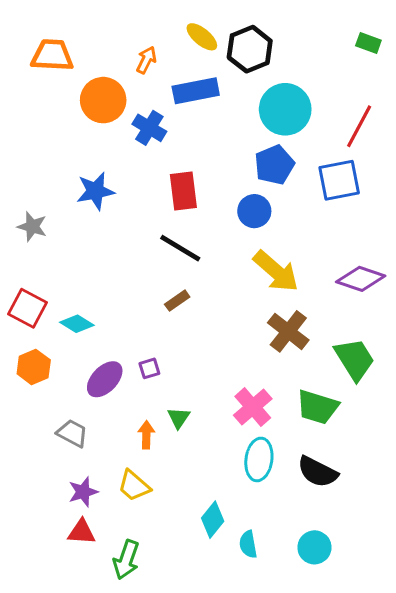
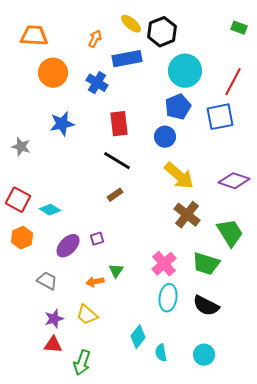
orange circle: (103, 100) -> (53, 73), moved
orange arrow: (146, 435) -> (95, 282), turned -102

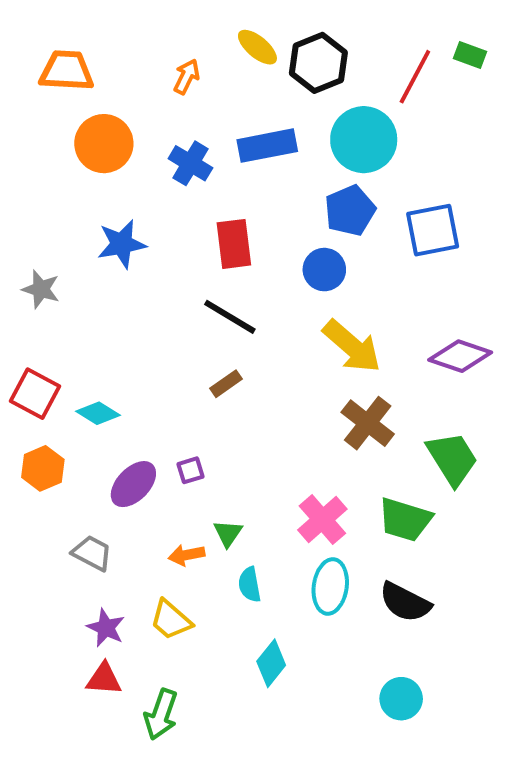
blue rectangle: (127, 59) -> (267, 146), moved
red line: (233, 82) -> (415, 77), moved
purple star: (54, 319) -> (106, 628), turned -30
cyan semicircle: (161, 353) -> (250, 584), moved

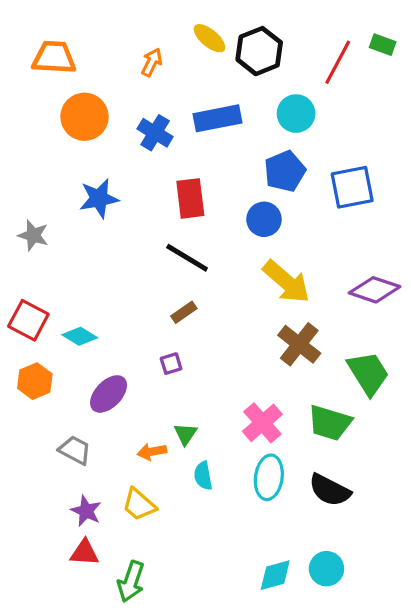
cyan circle: (364, 140) -> (296, 114), size x0.7
purple square: (190, 470) -> (171, 364), moved
cyan diamond: (271, 663) -> (275, 575), moved, turned 36

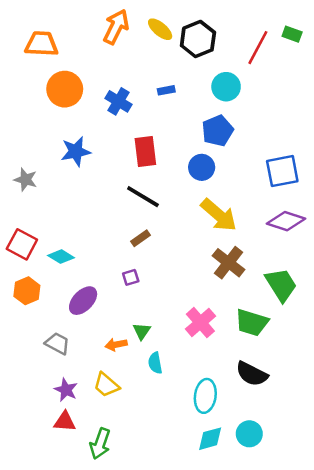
orange arrow: (152, 62) -> (116, 27), moved, size x1.6
blue rectangle: (218, 118) -> (166, 90), size x0.5
blue square: (352, 187) -> (282, 171), moved
cyan ellipse: (269, 477) -> (205, 396), moved

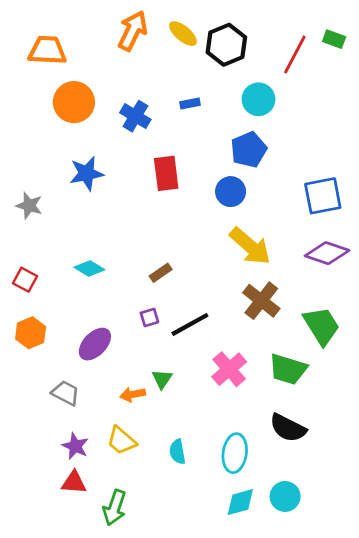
black line: (143, 197) -> (190, 324), moved, turned -60
red square: (22, 244) -> (25, 280), size x0.7
cyan diamond: (61, 257) -> (89, 269), moved
cyan semicircle: (155, 363) -> (177, 452), moved

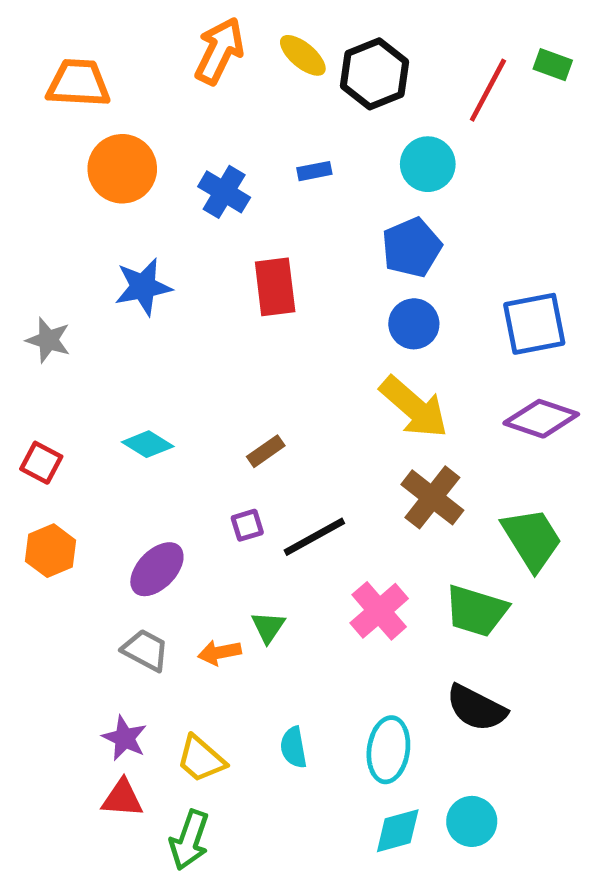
blue circle: (231, 192) -> (414, 324), moved
gray trapezoid: (66, 393) -> (145, 650), moved
yellow trapezoid: (121, 441) -> (201, 759), moved

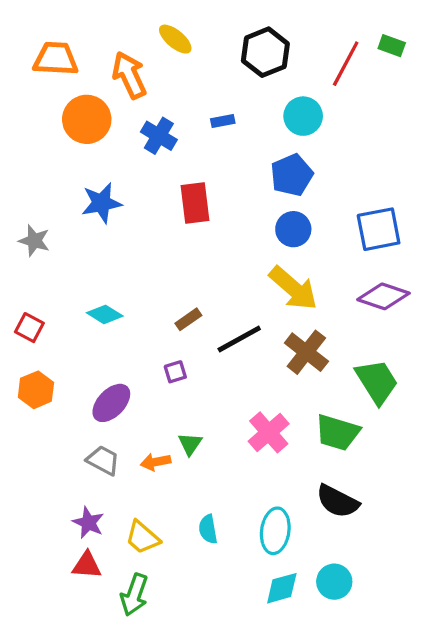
orange arrow: (219, 51) -> (129, 75), moved, turned -51
yellow ellipse: (303, 55) -> (175, 39), moved
black line: (314, 537) -> (239, 339), moved

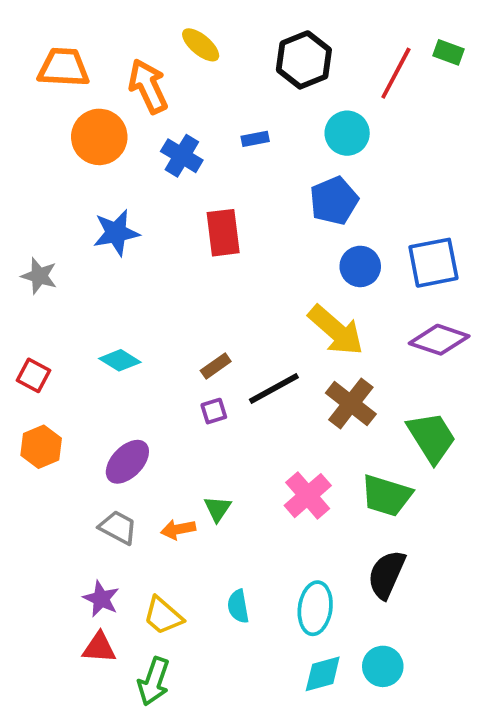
blue circle: (293, 229) -> (360, 266), moved
purple square: (175, 372) -> (214, 411), moved
black semicircle: (338, 501) -> (387, 574), turned 87

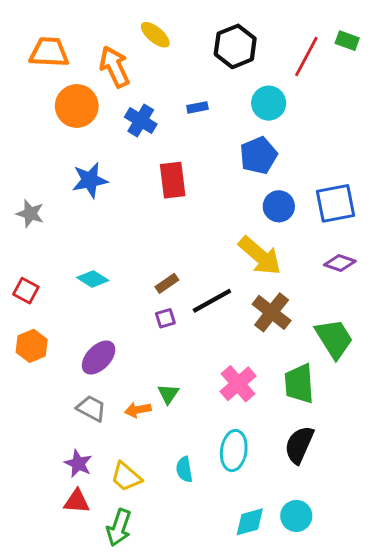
purple diamond: (439, 340) -> (340, 263), size x0.7
green trapezoid: (387, 496) -> (299, 384), turned 69
cyan ellipse: (315, 608) -> (234, 451), moved

